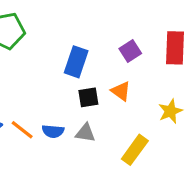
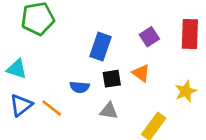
blue semicircle: (53, 131) -> (80, 87), moved

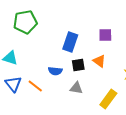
purple square: (149, 37) -> (105, 35), turned 32
blue triangle: (21, 105) -> (13, 84), turned -30

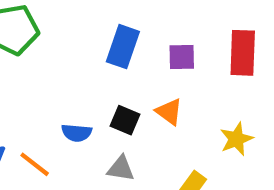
blue rectangle: (70, 42) -> (123, 47), moved
black square: (78, 65) -> (125, 120), turned 32

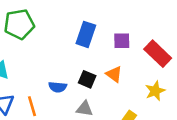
red rectangle: (243, 53) -> (158, 54), moved, turned -48
orange line: (35, 164) -> (32, 106), turned 36

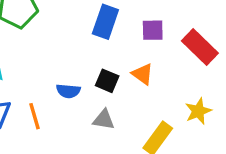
yellow star: (155, 91) -> (198, 111), moved

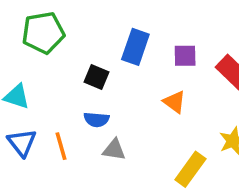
black square: (107, 81) -> (96, 77), moved
gray triangle: (104, 120) -> (114, 150), moved

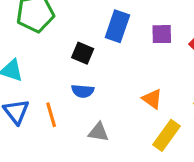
orange triangle: (174, 102) -> (152, 99), moved
gray triangle: (114, 150) -> (98, 132), moved

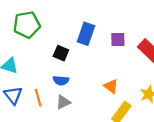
gray triangle: (98, 132) -> (63, 102), moved, turned -35

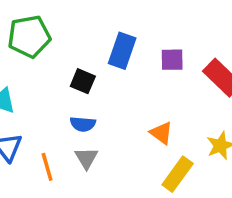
orange line: (38, 98) -> (47, 167), moved
gray triangle: (63, 102) -> (86, 158), turned -35

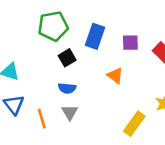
green pentagon: (29, 36) -> (53, 26), moved
black square: (83, 81) -> (67, 58), turned 36
orange triangle: (161, 133) -> (115, 76), moved

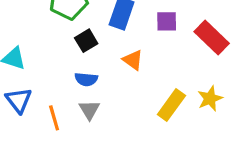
orange triangle: (115, 76) -> (133, 60), moved
yellow rectangle: (134, 124) -> (171, 105), moved

